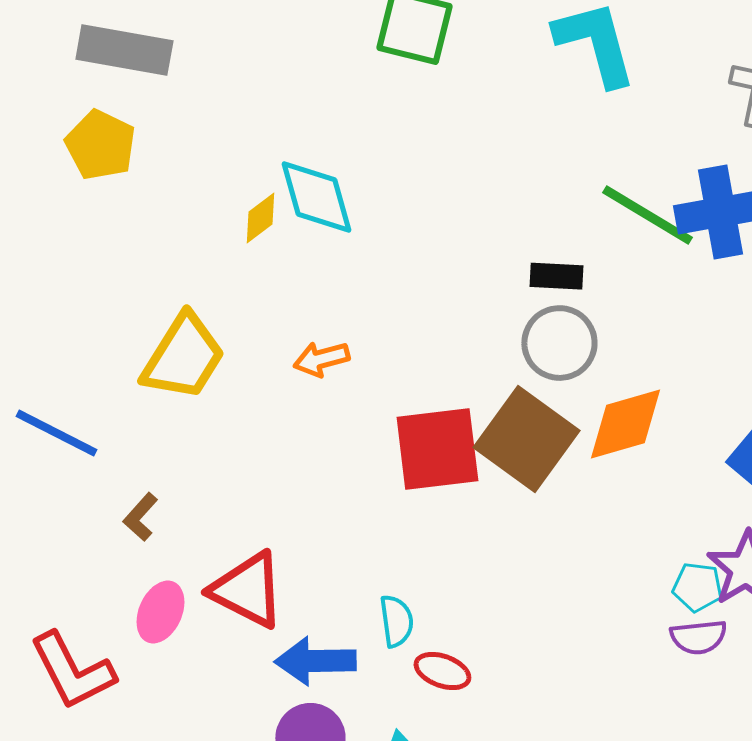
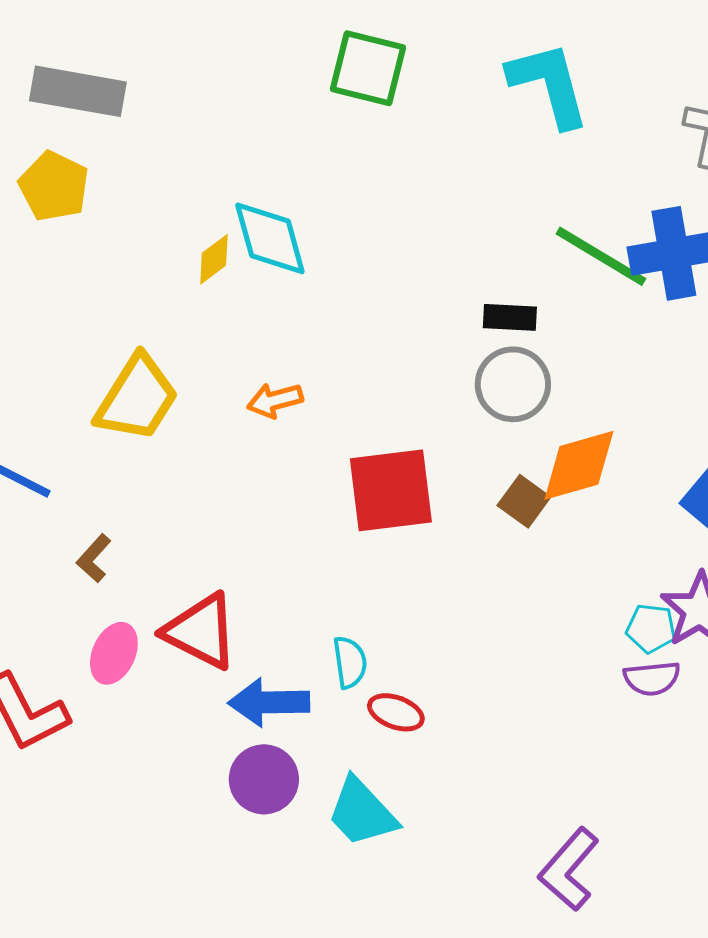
brown square: (526, 439) -> (524, 501), moved, size x0.5

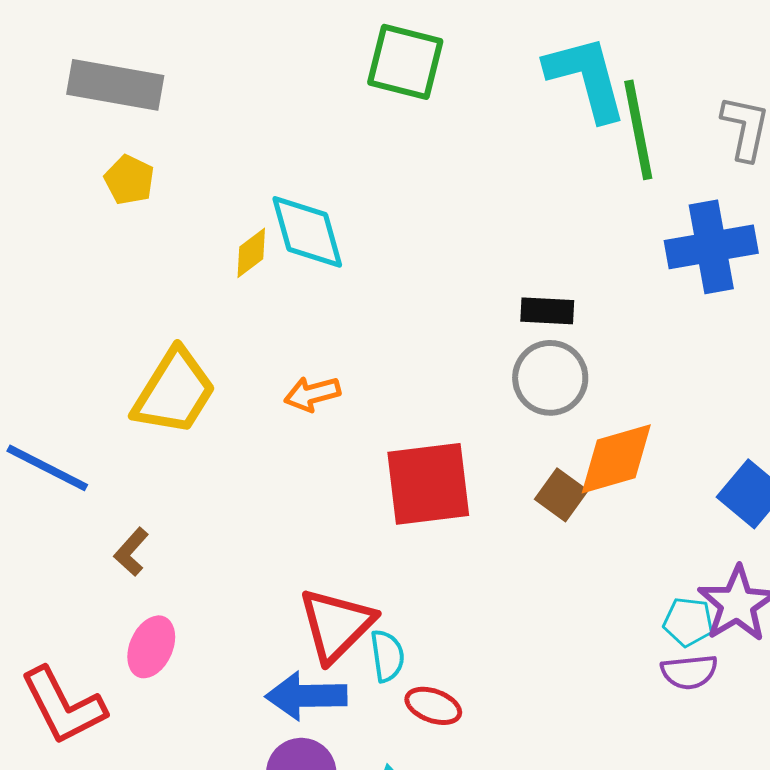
yellow pentagon: (54, 186) -> (129, 180), moved, size x0.7
green line: (601, 256) -> (638, 130), moved, turned 48
red triangle: (201, 631) -> (336, 625), moved, turned 48

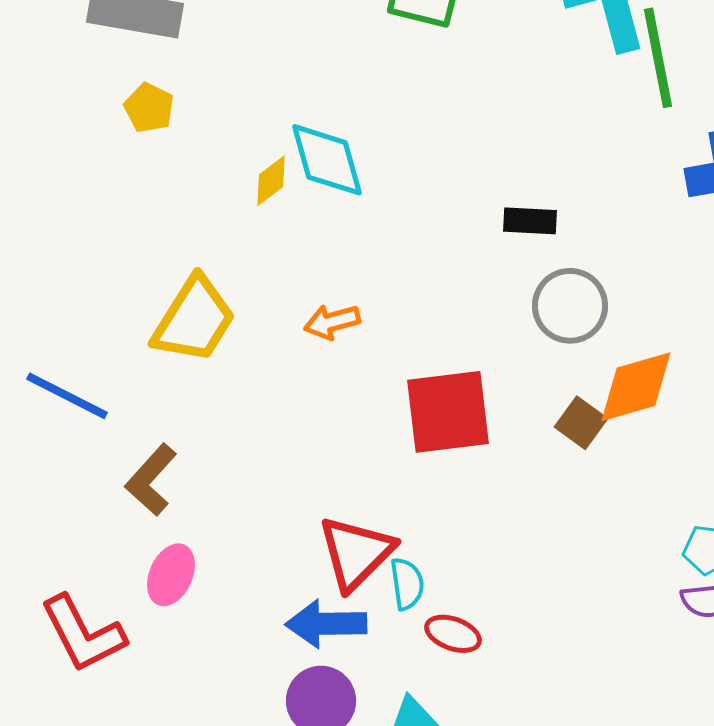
black rectangle: (547, 311) -> (530, 221), moved
brown L-shape: (131, 552) -> (151, 480), size x1.5

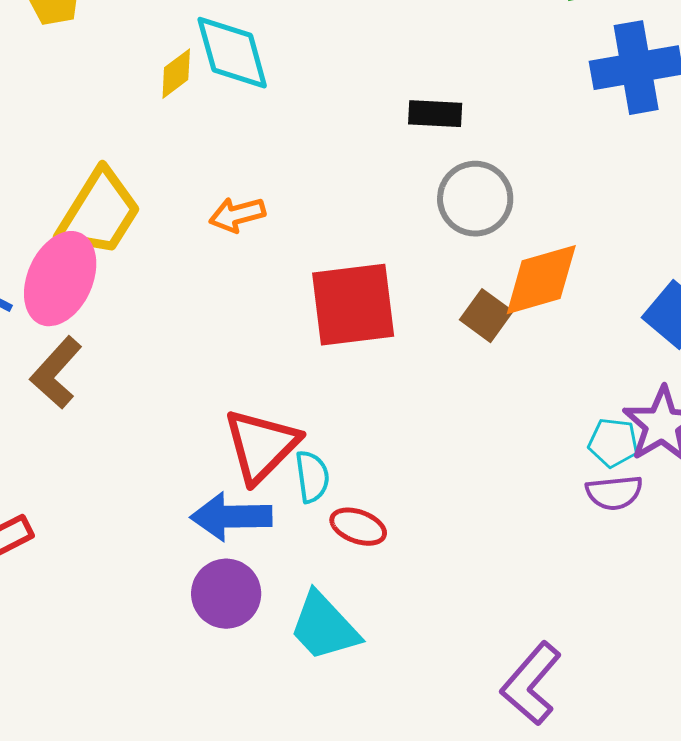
pink ellipse: (171, 575) -> (60, 279), moved, size x1.5

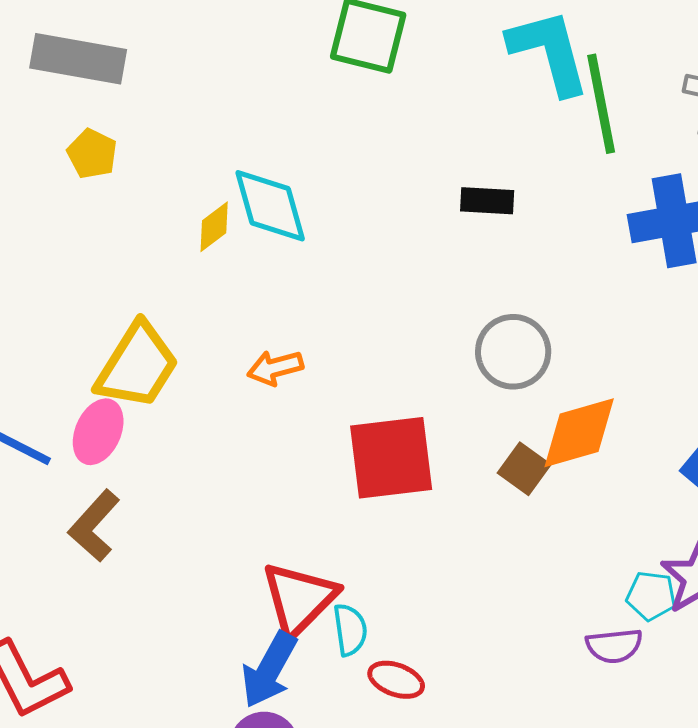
black rectangle: (435, 114) -> (487, 201), moved
pink ellipse: (60, 279) -> (98, 432), size x0.7
purple semicircle: (614, 493) -> (614, 646), moved
blue arrow: (231, 517) -> (269, 670), turned -60

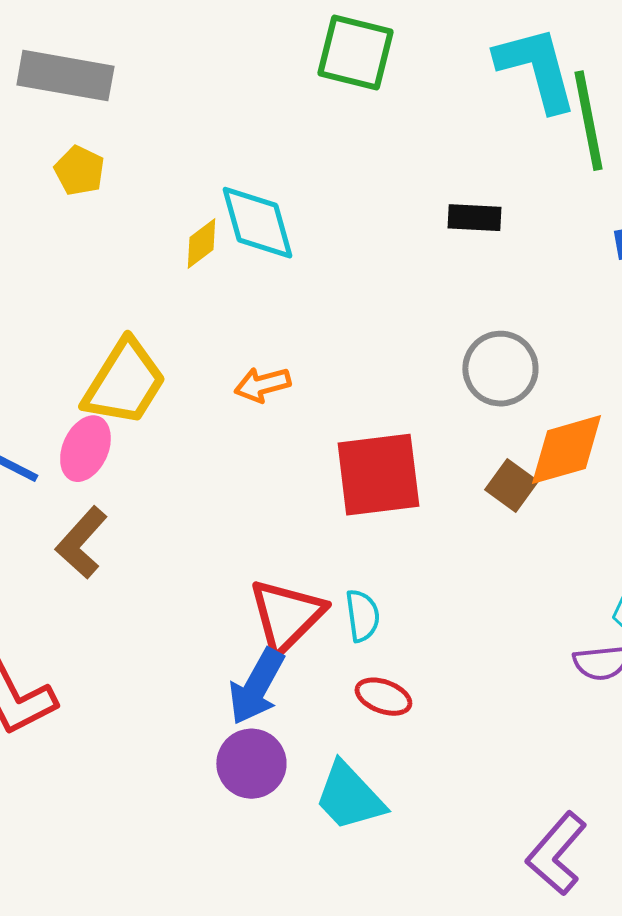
cyan semicircle: (350, 630) -> (362, 616), moved

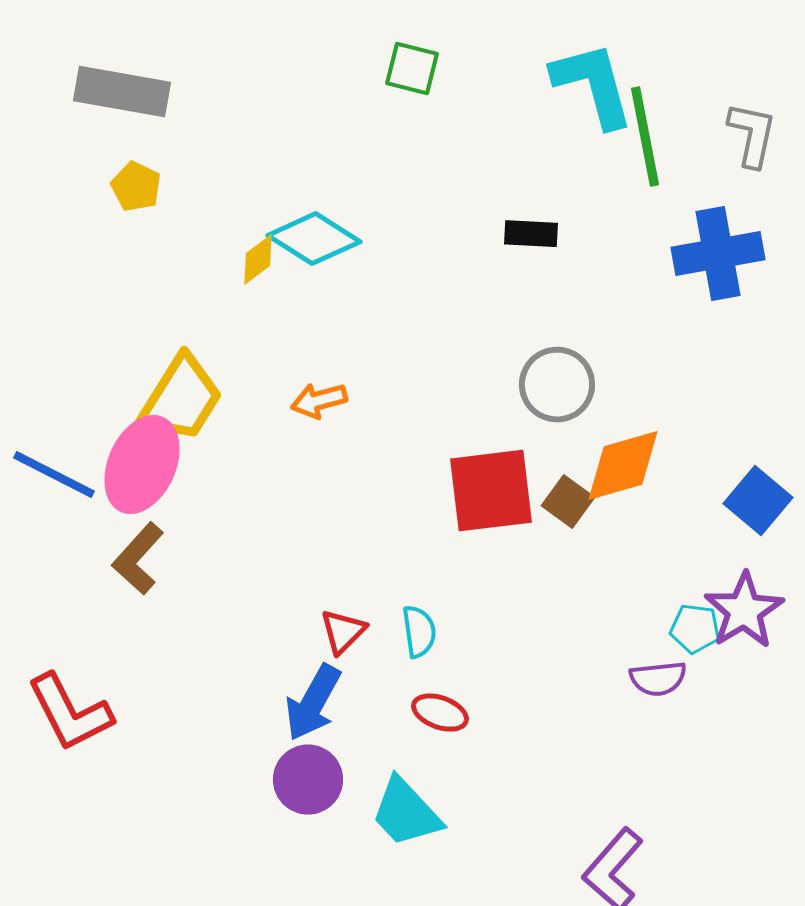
green square: (355, 53) -> (412, 69), size x0.7
cyan diamond: (257, 223) -> (314, 239), turned -42
pink ellipse: (85, 449) -> (142, 465), size x1.5
red square: (378, 475) -> (491, 491), moved
red triangle: (286, 616) -> (343, 632), size x0.6

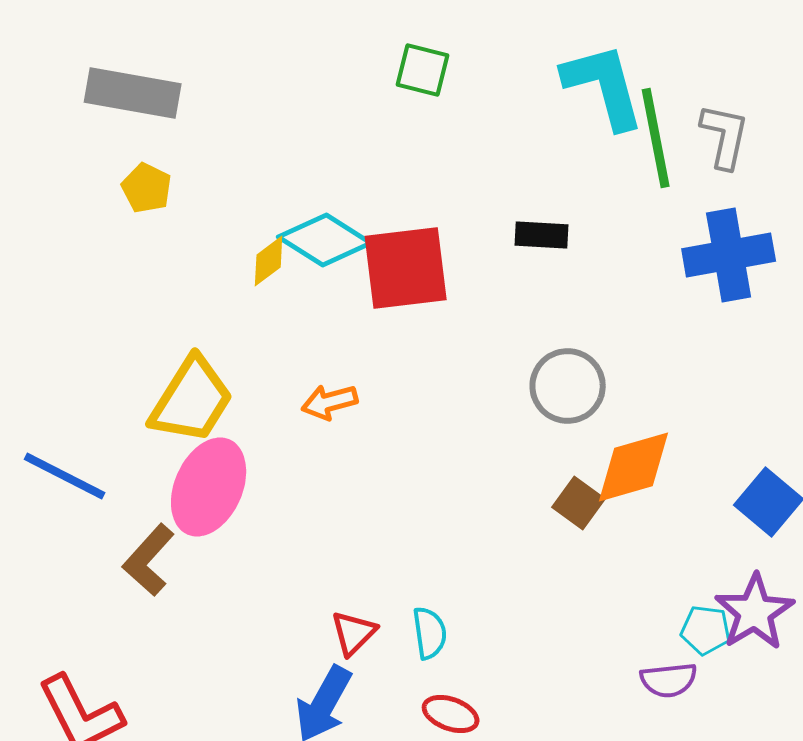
gray L-shape: (752, 135) -> (725, 136), moved
pink ellipse: (142, 465) -> (209, 487), moved
red square: (491, 491) -> (406, 268), moved

